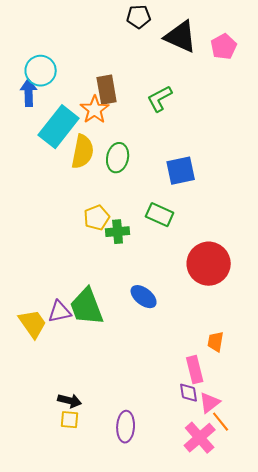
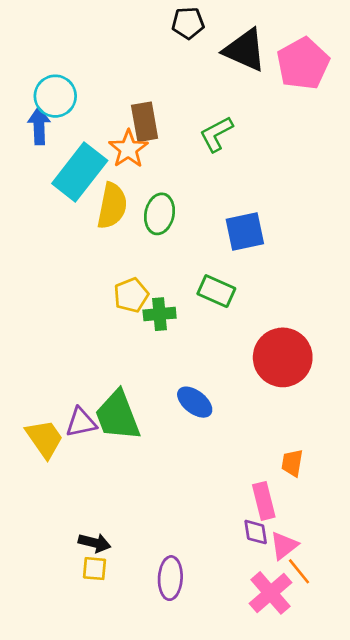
pink pentagon: (224, 47) -> (303, 64), size x1.5

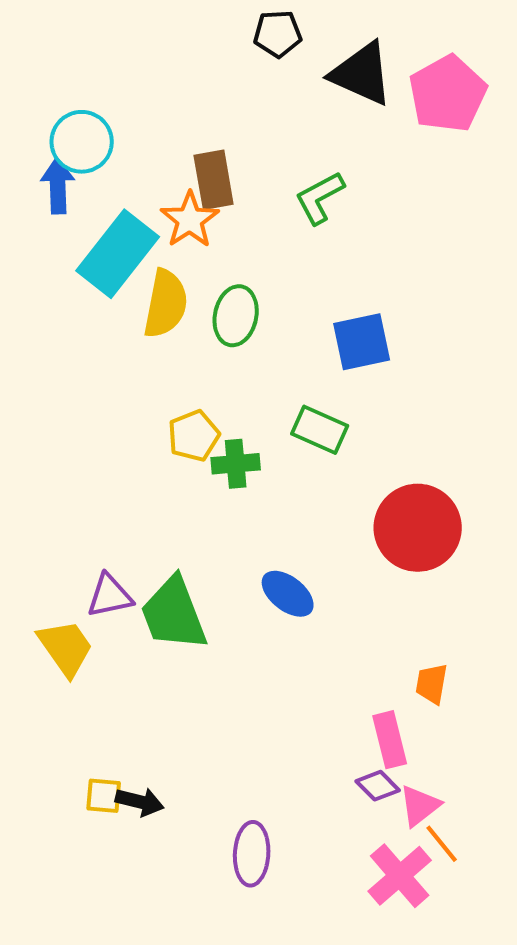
purple triangle: (81, 422) -> (110, 596), moved
purple diamond: (256, 532) -> (378, 786), turned -36
yellow square: (95, 569) -> (104, 796), moved

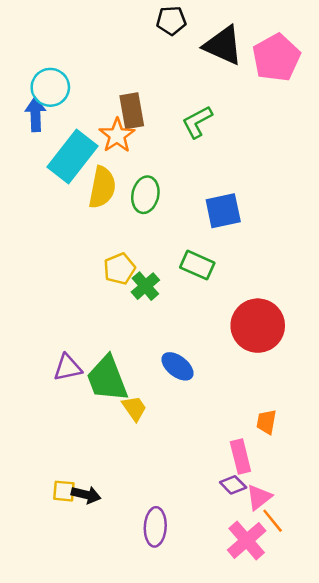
green cross: (236, 464) -> (145, 286), turned -36
yellow trapezoid: (66, 648) -> (134, 408), moved, size x0.7

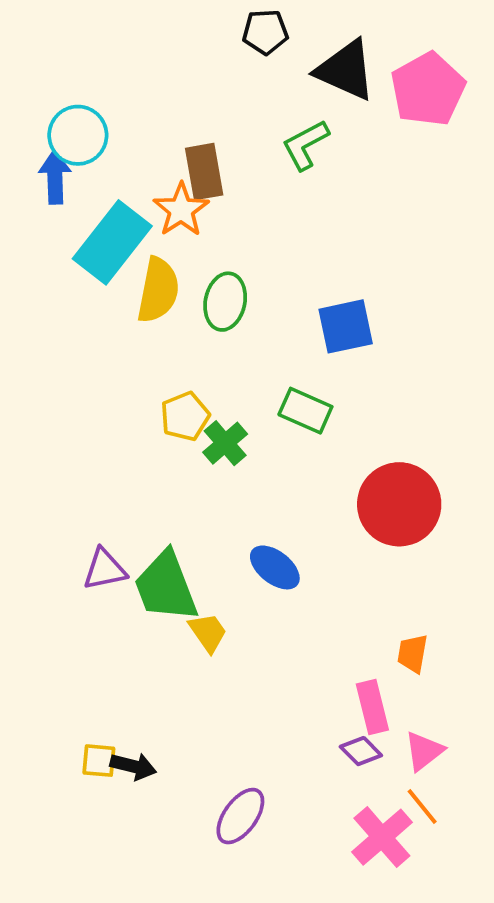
green L-shape: (197, 122) -> (305, 145), moved
pink triangle: (259, 497) -> (424, 751), moved
purple ellipse: (155, 527) -> (240, 816), turned 33

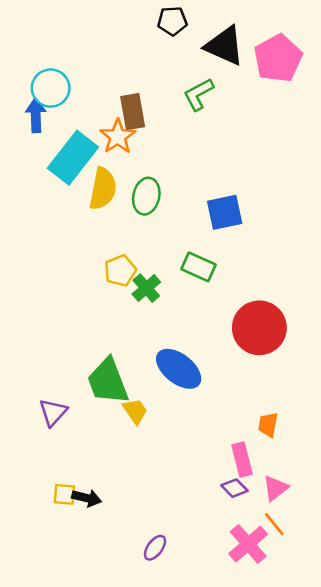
blue ellipse: (275, 567) -> (179, 369), size x1.4
purple triangle: (105, 569) -> (53, 412), moved, turned -36
purple ellipse: (240, 816) -> (155, 548), moved, size x0.7

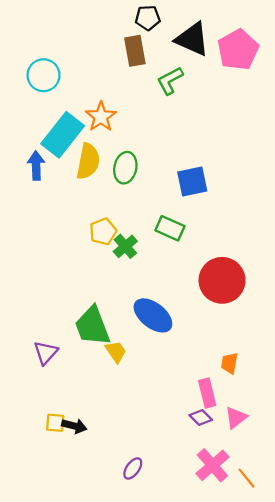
brown rectangle: (133, 112) -> (135, 51), moved
blue arrow: (36, 115) -> (36, 166), moved
orange line: (274, 524) -> (247, 478), moved

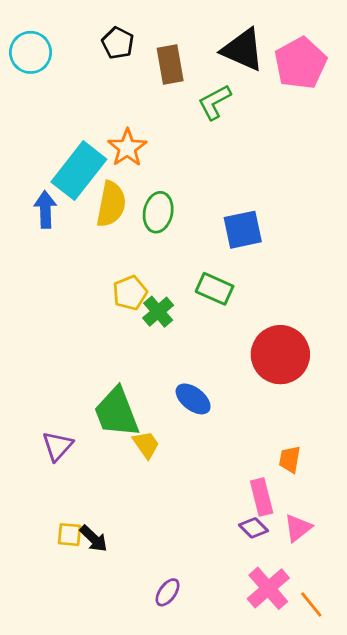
black pentagon: (148, 18) -> (118, 43), moved, turned 30
cyan circle: (44, 75) -> (31, 52), moved
blue ellipse: (153, 315) -> (193, 399), size x0.7
black arrow: (74, 426) -> (94, 539), turned 30

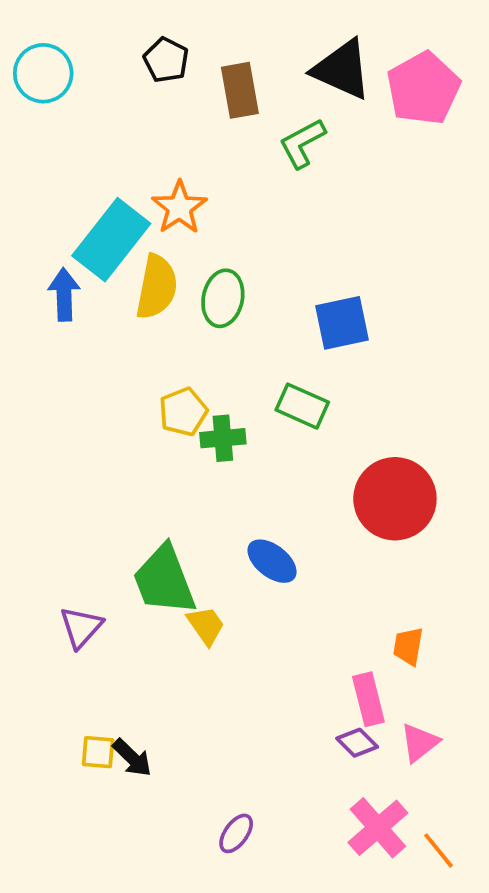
green cross: (158, 312) -> (223, 438), turned 36

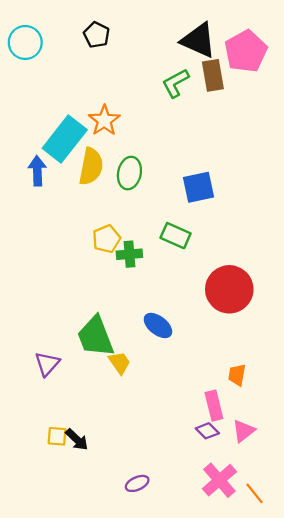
brown rectangle: (240, 90) -> (213, 75), moved
purple ellipse: (236, 833) -> (137, 483), turned 30

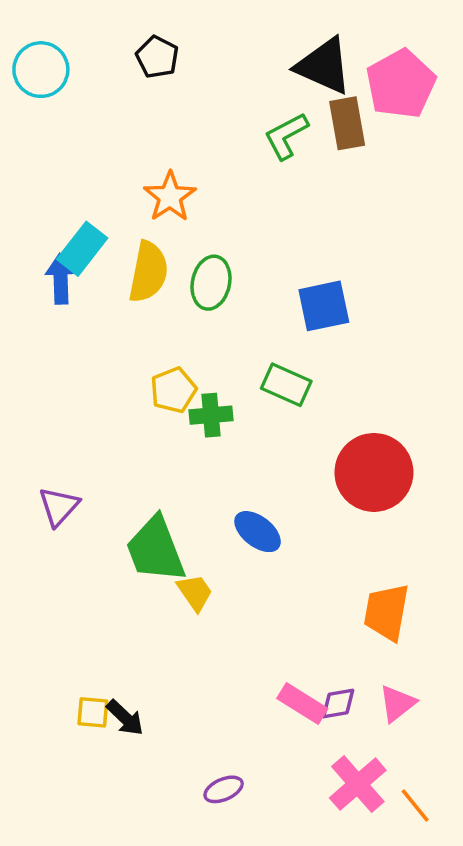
cyan rectangle: (65, 139) -> (82, 249), moved, size x0.7
purple triangle: (47, 364) -> (59, 506), moved
orange trapezoid: (237, 375) -> (386, 612), size x1.6
pink rectangle: (214, 406) -> (302, 703), moved, turned -44
purple diamond: (207, 431) -> (338, 703), turned -55

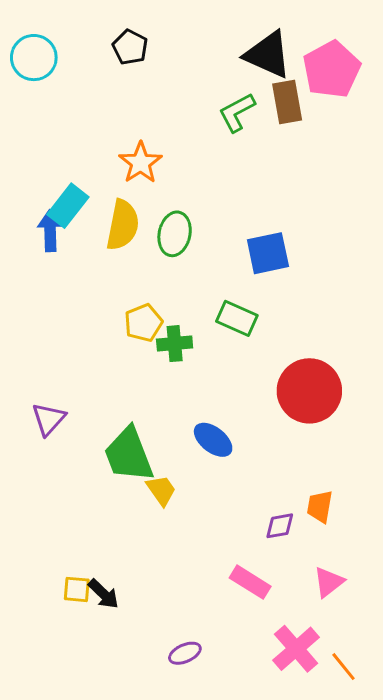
orange trapezoid: (386, 612) -> (320, 506), size x0.7
purple diamond: (338, 703) -> (280, 526), moved

